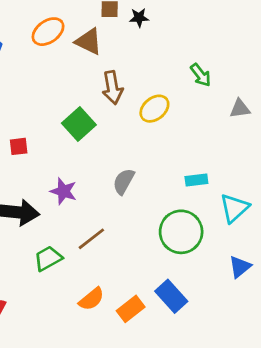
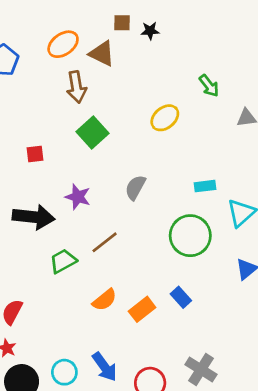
brown arrow: (112, 88) -> (76, 87), moved
blue rectangle: (171, 296) -> (181, 297), size x0.7

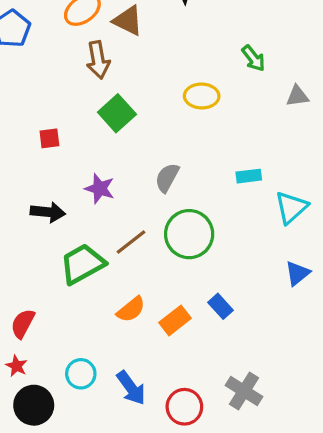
yellow ellipse: (165, 118) -> (202, 96), turned 40
black arrow: (34, 217) -> (48, 212), size x0.7
green circle: (190, 236) -> (189, 234), moved
green trapezoid: (63, 261) -> (82, 264), size x1.4
cyan circle: (64, 372) -> (81, 374), moved

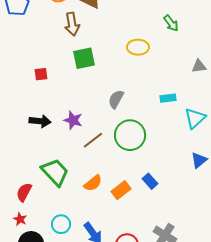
gray triangle: (297, 96) -> (199, 66), moved
green square: (117, 113) -> (84, 58), turned 30
purple star: (100, 189) -> (73, 120), moved
green trapezoid: (82, 264) -> (55, 172), moved, turned 76

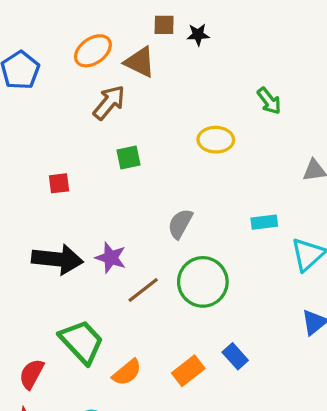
brown arrow: (72, 24) -> (109, 103), turned -130
green square: (84, 58) -> (128, 157), size x0.7
black arrow: (40, 121) -> (57, 259), size x1.4
orange semicircle: (93, 183) -> (127, 372), moved

